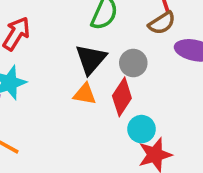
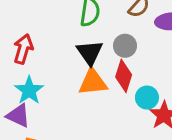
orange triangle: (85, 94) -> (93, 82), size x1.5

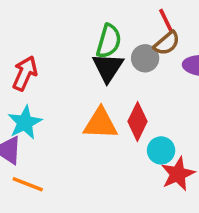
gray circle: (125, 46) -> (145, 58), moved
black triangle: (90, 52) -> (108, 67), moved

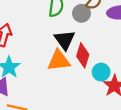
black triangle: (108, 67) -> (65, 40), moved

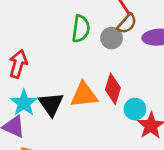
black triangle: (65, 40) -> (51, 104), moved

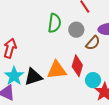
brown semicircle: (127, 24) -> (93, 43), moved
black triangle: (51, 104) -> (33, 77), turned 48

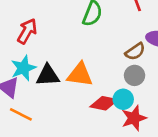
gray circle: (76, 30) -> (135, 75), moved
red diamond: (77, 66) -> (104, 103), moved, turned 70

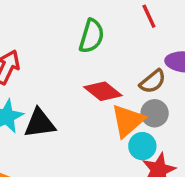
orange triangle: (80, 75) -> (128, 121), moved, turned -44
red diamond: (104, 103) -> (103, 91), moved, turned 32

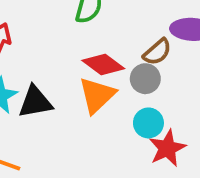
gray circle: (155, 113) -> (145, 79), moved
orange triangle: (128, 121) -> (97, 95), moved

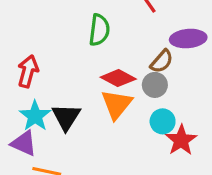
black triangle: (35, 102) -> (66, 117), turned -40

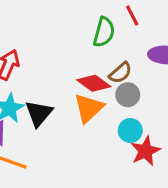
green semicircle: (99, 30) -> (104, 32), moved
brown semicircle: (162, 61) -> (120, 73), moved

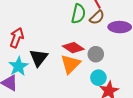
brown semicircle: (120, 73) -> (97, 17), moved
black triangle: (39, 113) -> (39, 58), moved

